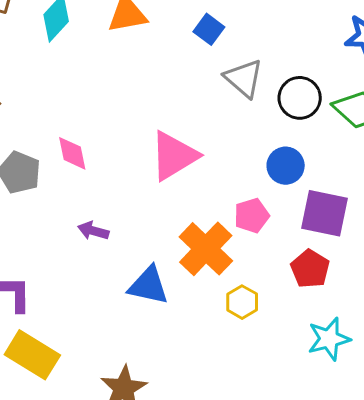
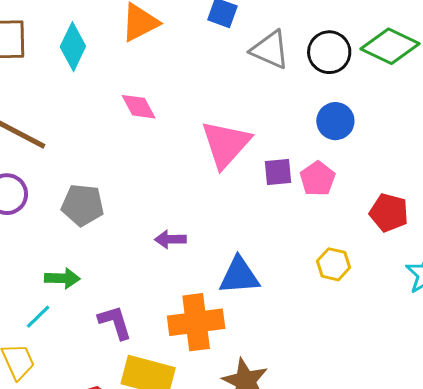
pink diamond: (72, 153) -> (139, 107), moved
purple square: (325, 213) -> (278, 172), moved, size x0.6
orange cross: (206, 249) -> (196, 322), moved, turned -34

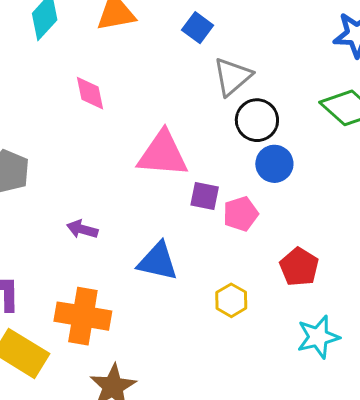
gray triangle: (270, 50) -> (232, 77), turned 39
black circle: (329, 52) -> (257, 120), moved
pink triangle: (226, 144) -> (163, 154), turned 36
blue triangle: (239, 276) -> (158, 261), moved

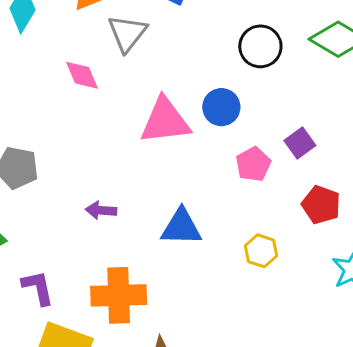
gray triangle: (232, 77) -> (127, 33), moved
black circle: (257, 120) -> (260, 46), moved
blue circle: (274, 164) -> (221, 107), moved
purple square: (205, 196) -> (300, 143), moved, turned -36

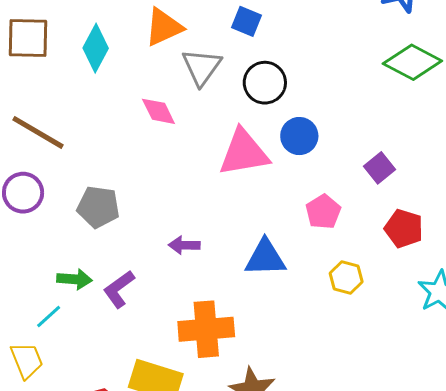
black circle: (260, 46) -> (265, 83), moved
pink pentagon: (253, 164) -> (323, 212), moved
purple L-shape: (38, 288) -> (119, 289), moved, turned -111

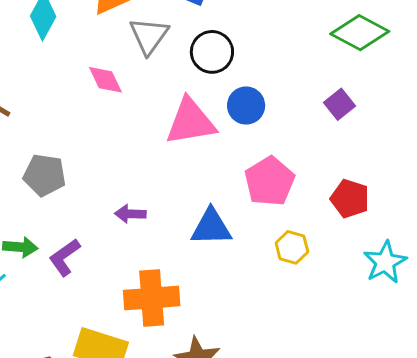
purple square: (380, 168) -> (339, 104), moved
pink pentagon: (323, 212) -> (270, 181), size x1.4

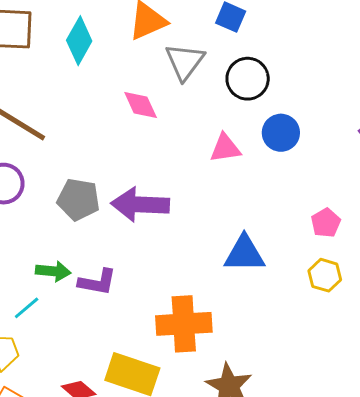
pink triangle: (191, 122) -> (225, 148), size x0.6
pink pentagon: (270, 181) -> (326, 223), moved, size x0.6
purple arrow: (130, 214) -> (140, 205), moved, size x1.8
purple L-shape: (65, 257) -> (97, 282), turned -135

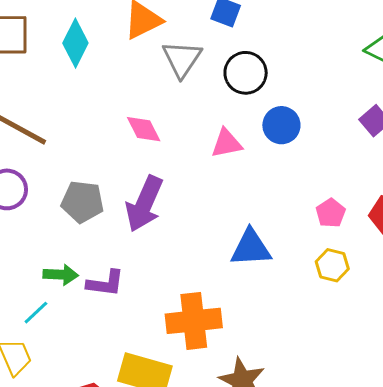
pink diamond: (141, 105) -> (144, 129), moved
purple arrow: (140, 205) -> (144, 204), turned -66

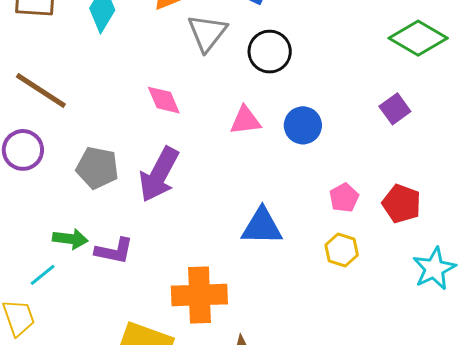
blue circle: (281, 125) -> (303, 125), moved

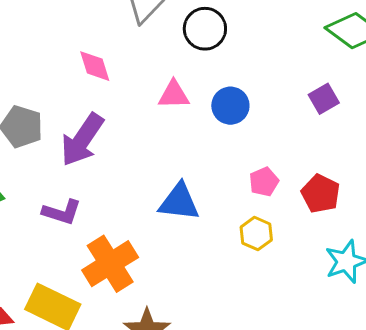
purple L-shape: (114, 251) -> (62, 212), moved
orange cross: (199, 295) -> (110, 264), turned -36

